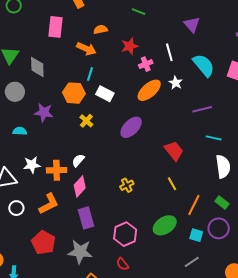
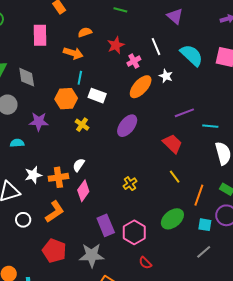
purple line: (202, 109) -> (184, 113), moved
purple rectangle: (86, 218) -> (106, 225), moved
red semicircle: (122, 264) -> (145, 263), moved

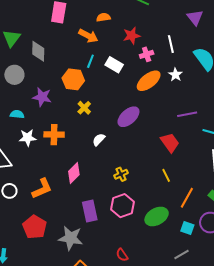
white rectangle: (97, 96) -> (114, 65), moved
white semicircle: (79, 165) -> (99, 140), moved
white star: (33, 175) -> (28, 138), moved
orange cross: (58, 177) -> (54, 135), moved
pink hexagon: (134, 232) -> (123, 206), moved

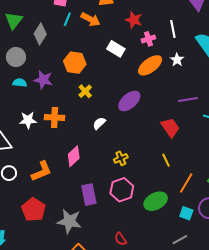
red star: (132, 36) -> (134, 20), turned 30
gray diamond: (38, 51) -> (40, 34), turned 30
cyan line: (90, 61) -> (67, 19), moved
cyan semicircle: (17, 114) -> (20, 83), moved

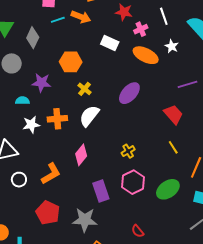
cyan line: (67, 19) -> (58, 20), turned 56
orange ellipse: (150, 65) -> (146, 55), turned 70
cyan semicircle: (20, 83) -> (22, 101), moved
white semicircle: (99, 123) -> (89, 116), moved, size x1.6

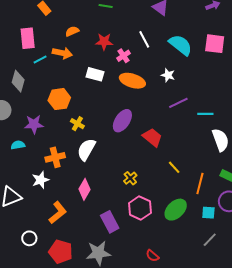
white star: (172, 46) -> (168, 75), moved
red trapezoid: (173, 114) -> (152, 137), moved
white star: (31, 125) -> (40, 180), moved
white circle: (19, 180) -> (29, 238), moved

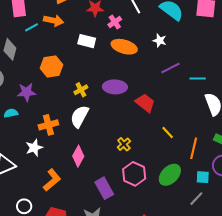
purple ellipse: (122, 121) -> (115, 87), turned 60
yellow cross: (77, 124) -> (81, 90), moved, turned 32
gray line: (210, 240) -> (196, 199), moved

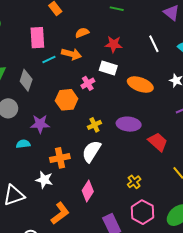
pink cross: (115, 22) -> (88, 83), moved
white rectangle: (87, 41) -> (108, 68), moved
white star: (34, 148) -> (44, 180), turned 30

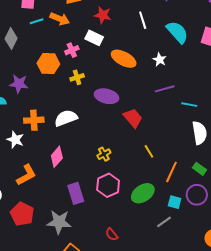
yellow cross: (94, 125) -> (77, 77), moved
white semicircle: (91, 151) -> (66, 118), turned 30

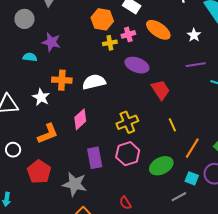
pink cross: (72, 50) -> (128, 34), moved
orange hexagon: (48, 64) -> (102, 19), moved
yellow cross: (104, 154) -> (127, 122), size x1.5

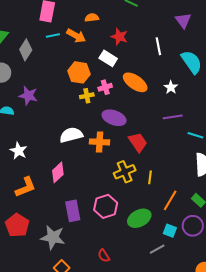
orange cross: (62, 80) -> (100, 142), moved
yellow cross: (127, 122) -> (125, 172), moved
yellow line: (172, 125) -> (150, 177), turned 32

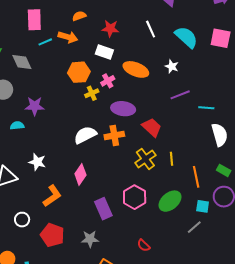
gray diamond: (26, 50) -> (22, 62), turned -45
orange line: (170, 200) -> (196, 177), turned -30
gray star: (53, 237) -> (90, 239), size x0.7

